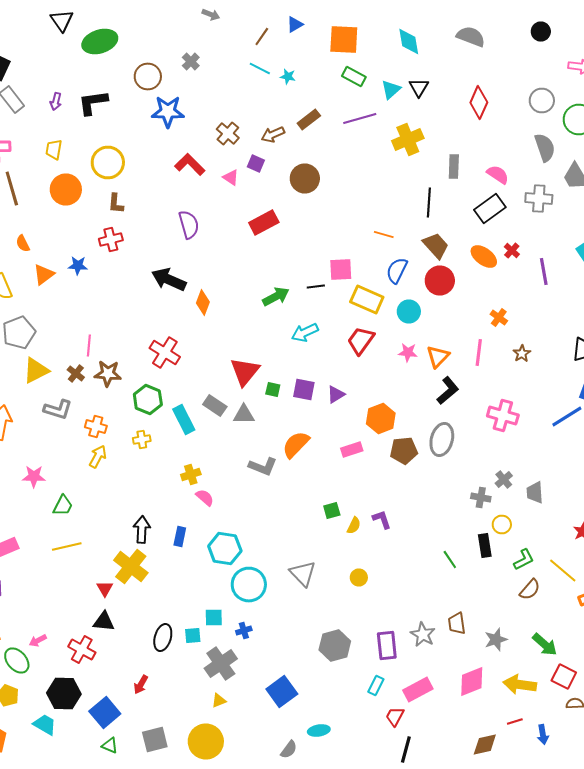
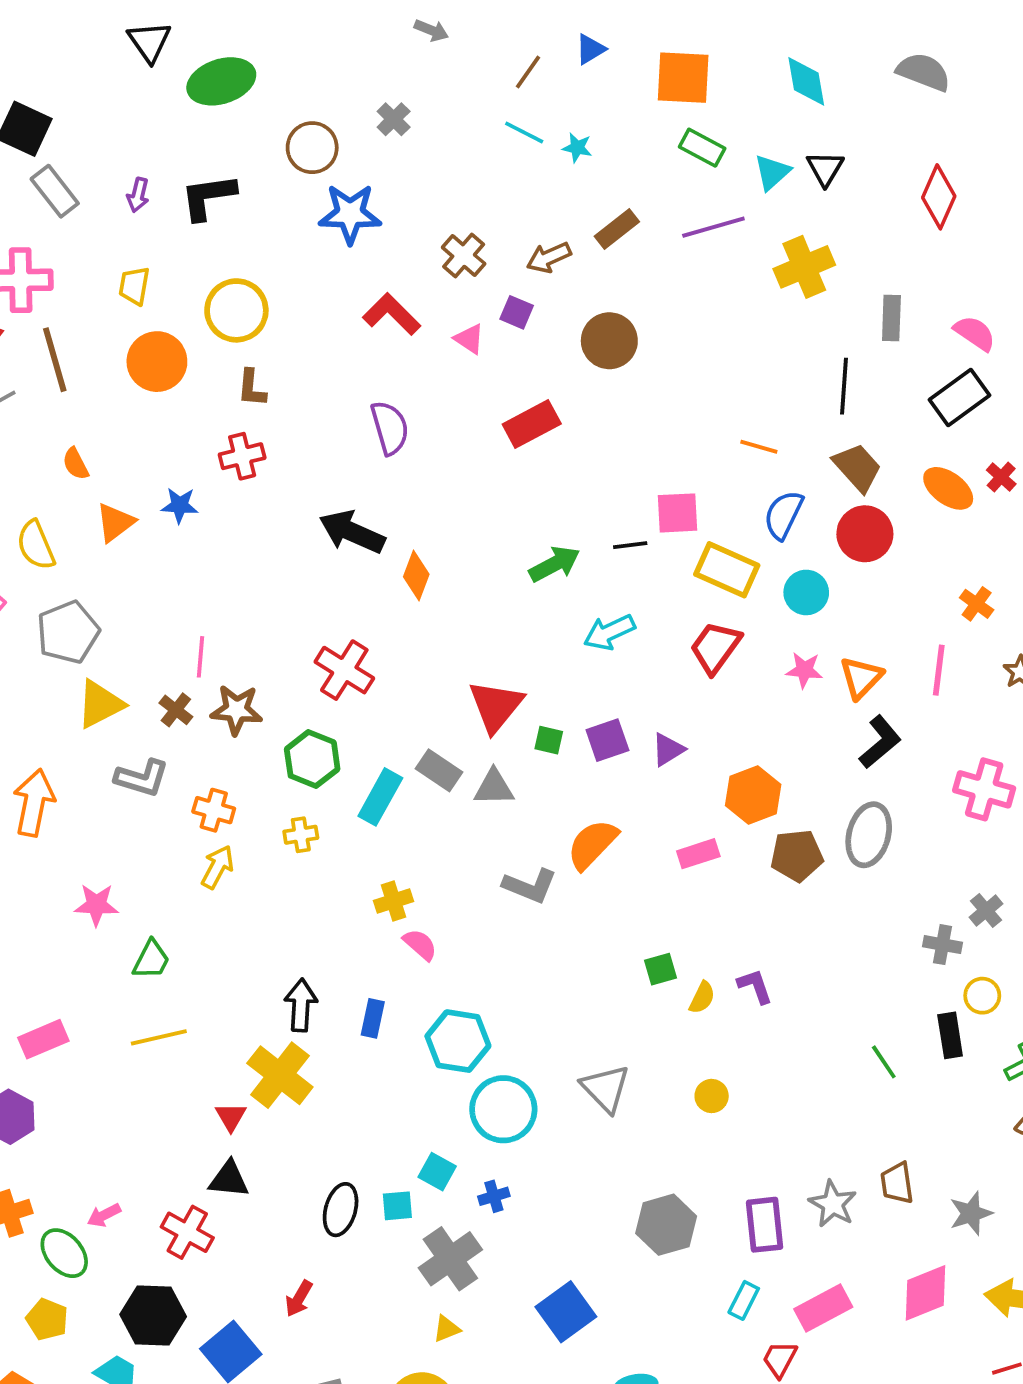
purple square: (304, 390) -> (607, 740), turned -30
cyan rectangle: (184, 420) -> (380, 797), turned 56
cyan square: (214, 618) -> (437, 1172), turned 30

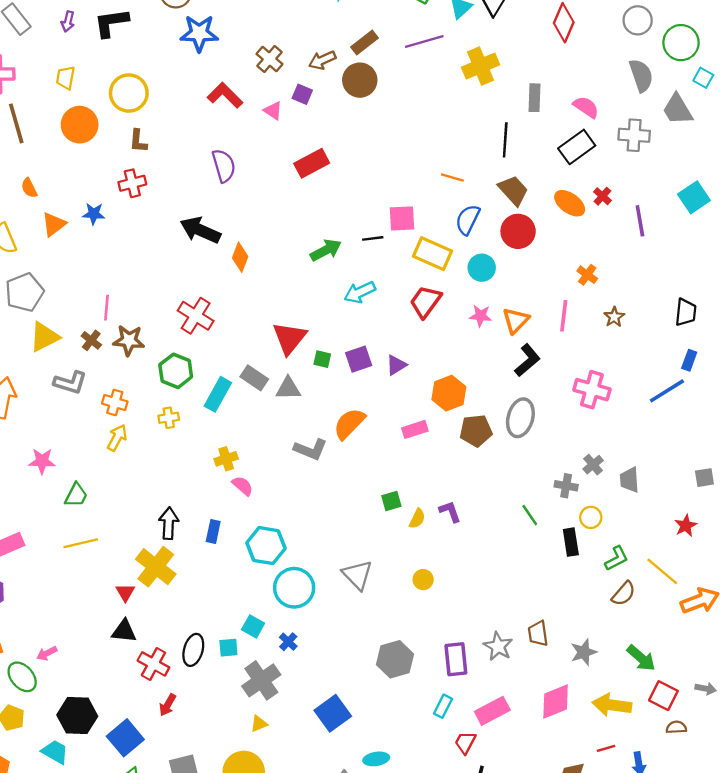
brown circle: (609, 341) -> (360, 80), moved
green line: (884, 1062) -> (530, 515), moved
blue cross: (494, 1196) -> (288, 642), turned -30
red cross: (187, 1232) -> (153, 664), moved

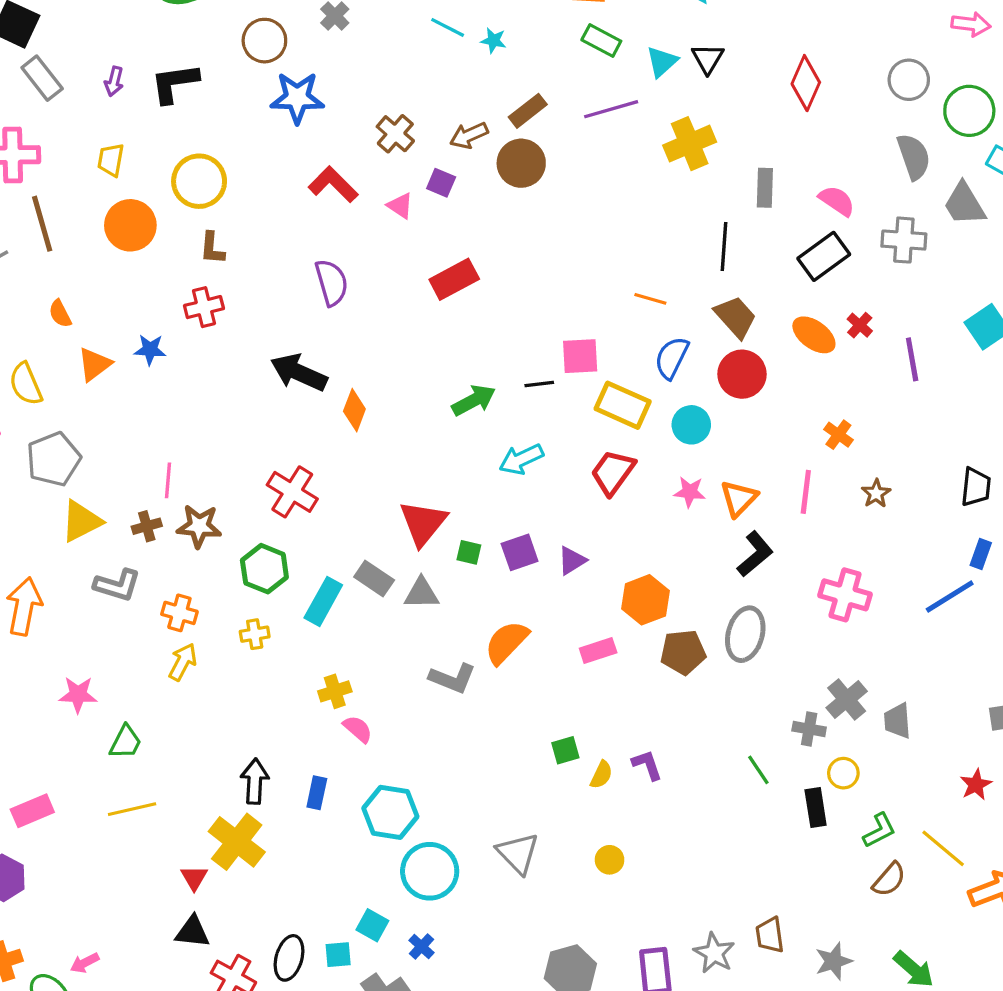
brown cross: (91, 340) -> (147, 526), turned 36
gray cross: (593, 465) -> (847, 700), size x1.4

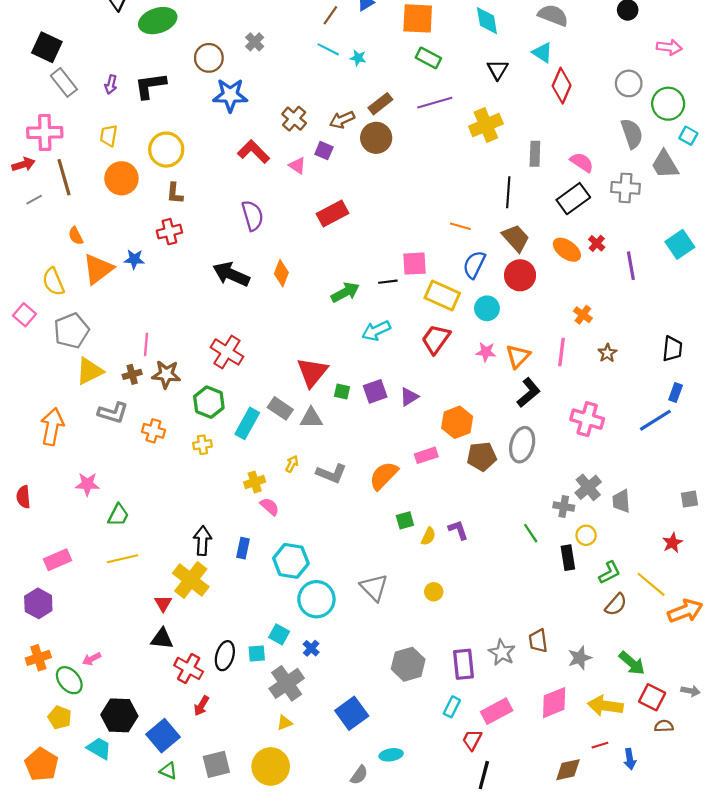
cyan triangle: (662, 62) -> (542, 53), moved, turned -45
orange triangle: (94, 364) -> (98, 269), size x1.4
orange diamond: (354, 410) -> (281, 273), moved
orange semicircle: (507, 642) -> (384, 476), moved
yellow arrow: (183, 662) -> (292, 464), moved, size x0.7

